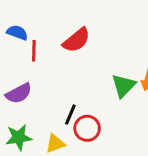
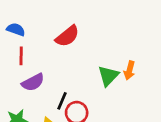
red line: (34, 51) -> (21, 56), moved
purple semicircle: (19, 93) -> (33, 82), moved

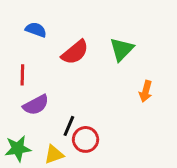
blue semicircle: (16, 29) -> (36, 30), moved
green triangle: (108, 76) -> (122, 49), moved

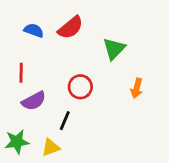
red semicircle: (75, 52) -> (70, 28), moved
red circle: (86, 139) -> (80, 87), moved

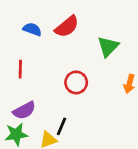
purple semicircle: (34, 101) -> (24, 110), moved
black line: (65, 121) -> (61, 126), moved

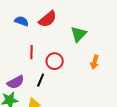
red line: (20, 69) -> (32, 52), moved
black line: (61, 126) -> (41, 80), moved

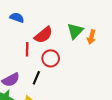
red semicircle: (48, 19) -> (43, 35), moved
orange arrow: (95, 62) -> (91, 37), moved

